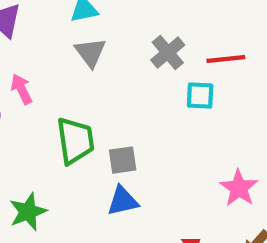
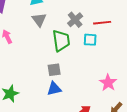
green trapezoid: (75, 141) -> (61, 41), moved

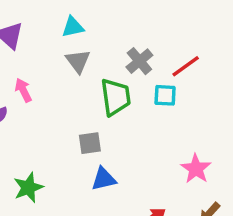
red line: (102, 23) -> (186, 66), turned -30
gray square: (54, 70) -> (90, 143), moved

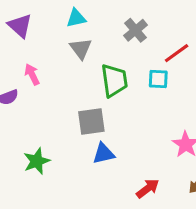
gray cross: (139, 61) -> (135, 30), moved
gray square: (90, 143) -> (91, 122), size x1.4

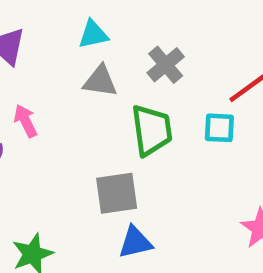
gray cross: (135, 30) -> (166, 65), moved
gray triangle: (81, 49) -> (100, 81), turned -45

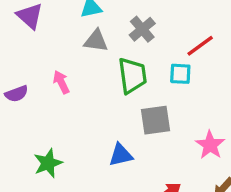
pink arrow: (25, 121) -> (61, 82), moved
gray square: (117, 193) -> (155, 120), moved

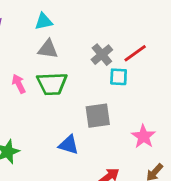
gray cross: (142, 29) -> (102, 55), moved
green trapezoid: (132, 76) -> (52, 84), moved, turned 96
blue triangle: (121, 155) -> (69, 145), turned 30

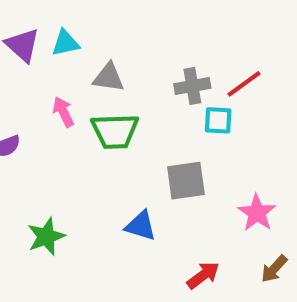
cyan triangle: (44, 21) -> (65, 43), moved
gray cross: (102, 55) -> (192, 86), turned 30
pink arrow: (19, 84) -> (63, 112), moved

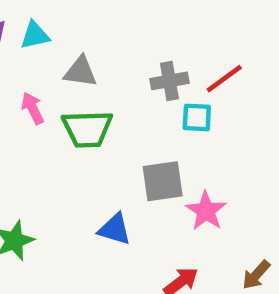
pink star: (257, 213) -> (206, 211), moved

